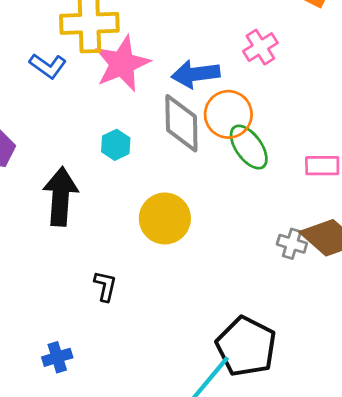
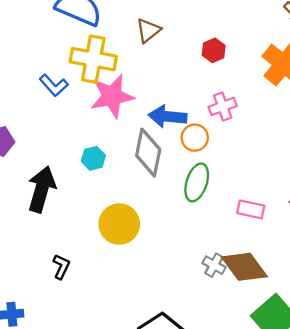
orange circle: (228, 114) -> (195, 138), moved, size x0.7
green ellipse: (249, 147) -> (197, 182), turned 42

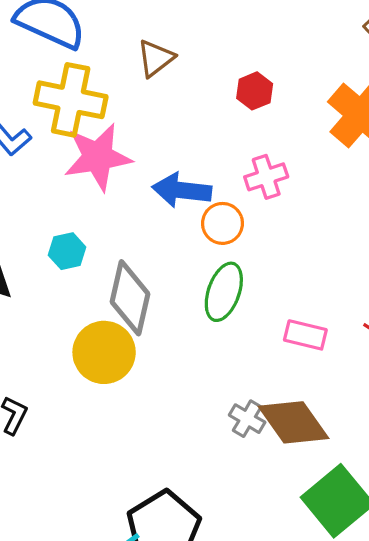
gray diamond: (148, 153) -> (130, 298), moved

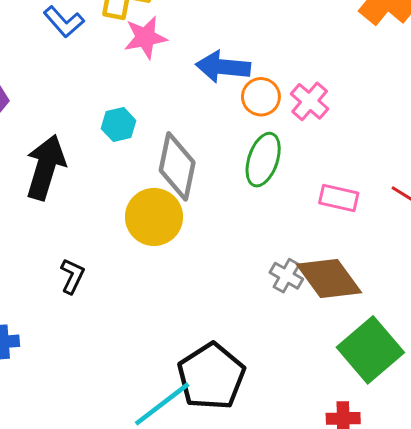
pink star: (98, 157) -> (145, 38), size x0.7
pink cross: (266, 177) -> (310, 101), moved, turned -30

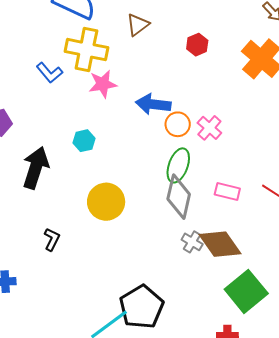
gray diamond: (177, 166) -> (179, 197), moved

